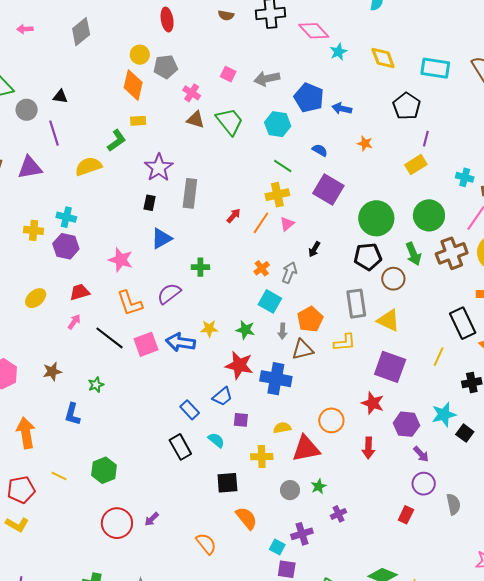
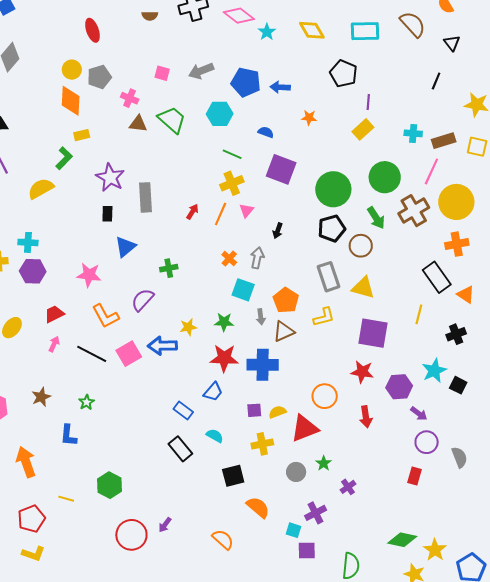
purple square: (241, 420) -> (254, 410), moved

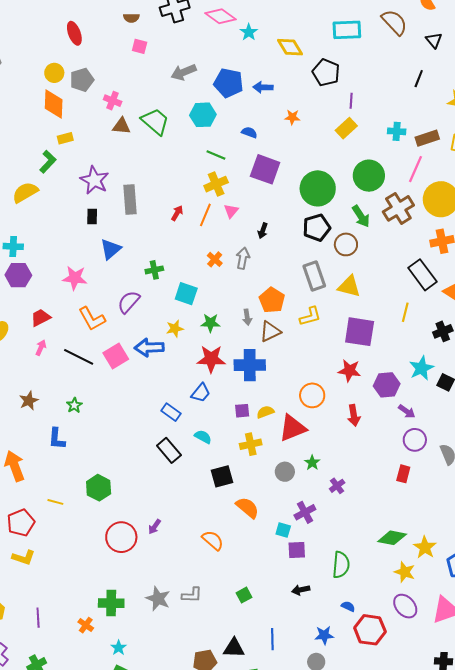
yellow diamond: (312, 30) -> (290, 47), moved
pink square: (162, 73) -> (140, 46), moved
cyan square: (243, 290) -> (186, 294), moved

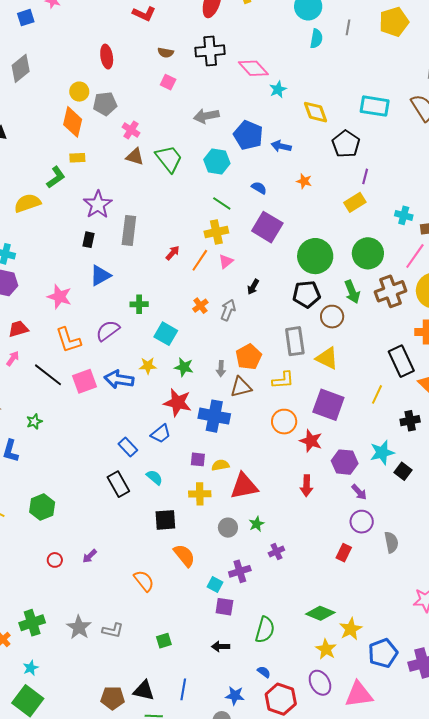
orange circle: (312, 395) -> (284, 422), moved
red circle: (121, 537) -> (55, 560), size x0.5
green cross: (111, 603) -> (32, 623), turned -30

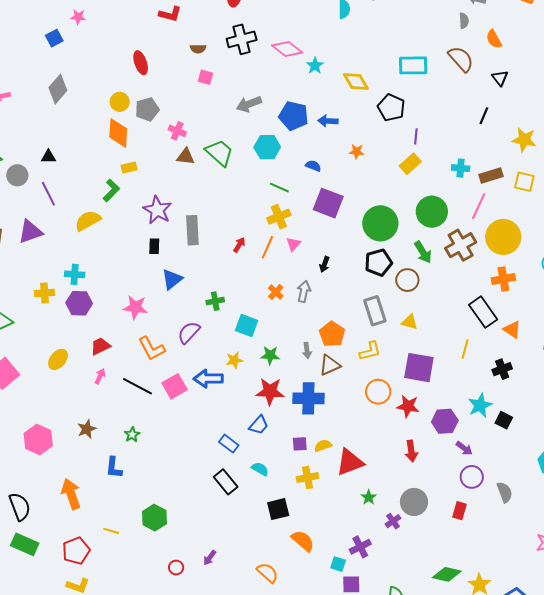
yellow triangle: (327, 358) -> (410, 322), size x0.7
gray circle: (228, 528) -> (414, 502), moved, size x1.4

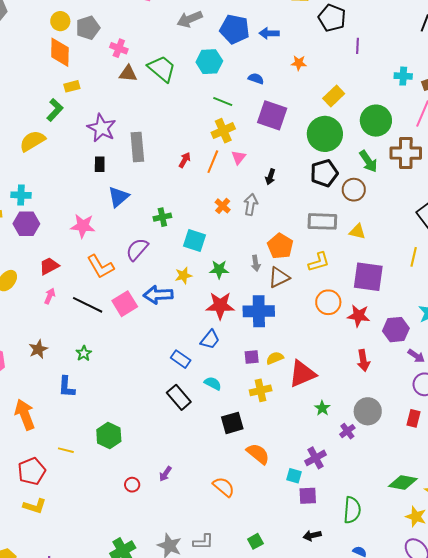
yellow rectangle: (410, 164) -> (334, 96), moved
brown cross: (461, 245) -> (406, 153), turned 32
gray rectangle: (375, 311) -> (322, 221), turned -68

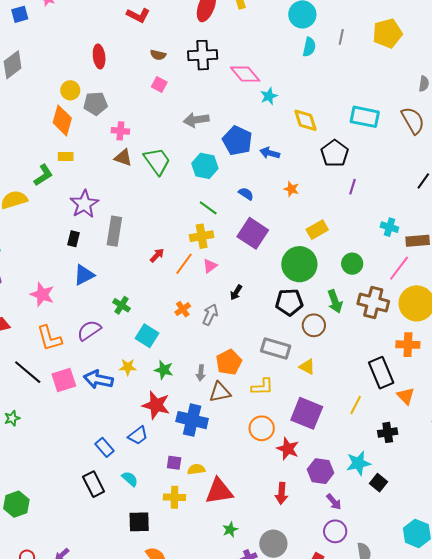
pink cross: (119, 48) -> (120, 131), turned -30
green circle: (376, 121) -> (352, 264), size x0.7
green cross: (162, 217) -> (122, 305), turned 30

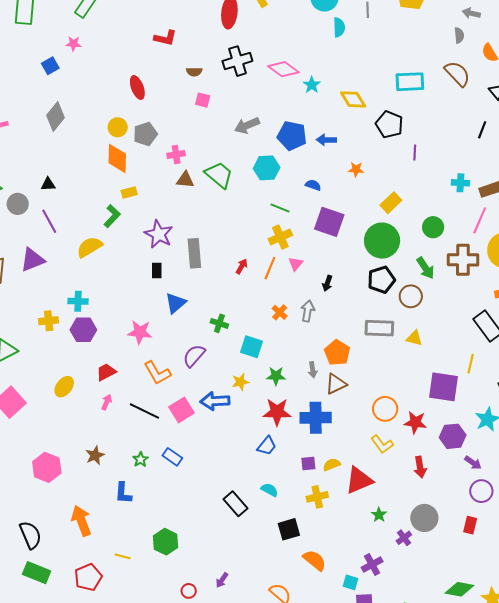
yellow L-shape: (262, 387) -> (382, 444), moved, turned 70
purple square: (307, 413) -> (443, 387), moved
blue rectangle: (105, 447) -> (172, 457), moved

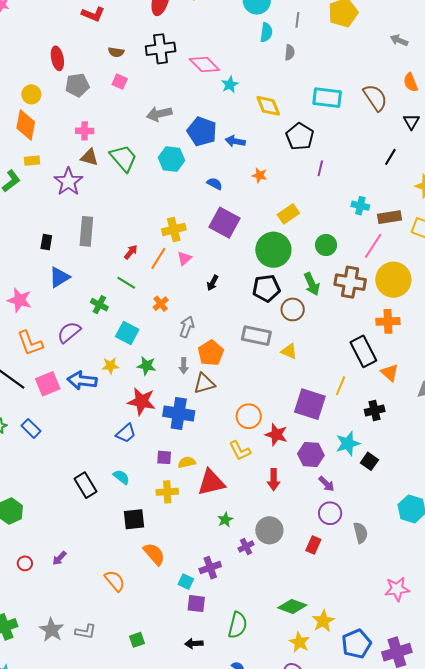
gray semicircle: (459, 35) -> (290, 52), moved
gray pentagon: (145, 134) -> (77, 85), moved
green line: (280, 208) -> (126, 283), moved
purple star: (159, 234) -> (68, 182), moved
gray arrow: (308, 311) -> (187, 327), moved

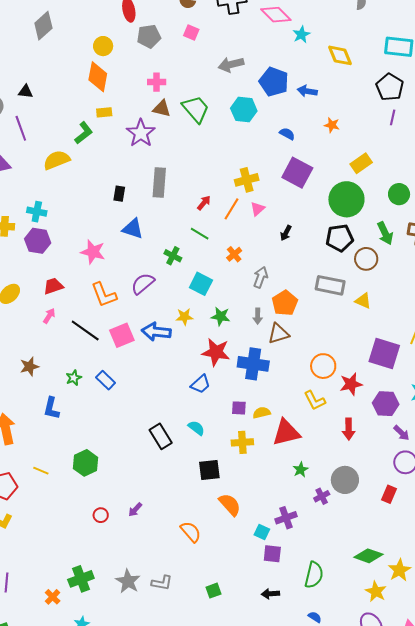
black pentagon: (300, 136) -> (390, 87), moved
blue triangle: (59, 277) -> (133, 229), turned 50
red star: (276, 435) -> (351, 384), turned -30

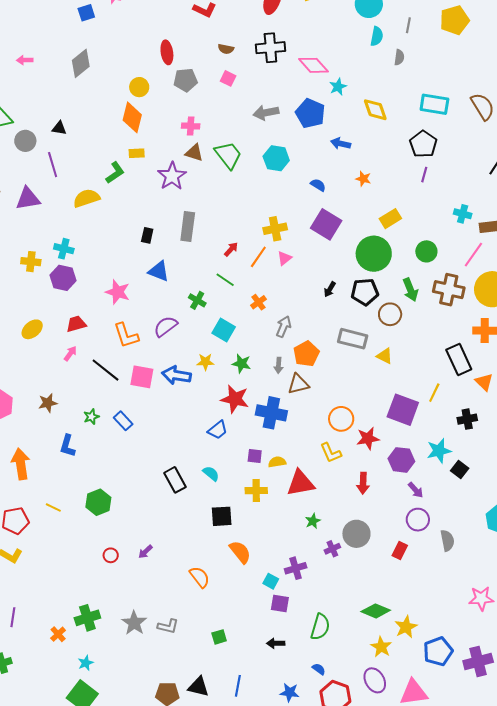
blue pentagon: (274, 82) -> (310, 113), moved
black arrow: (286, 233) -> (330, 289), moved
pink square: (122, 335) -> (142, 377), turned 30

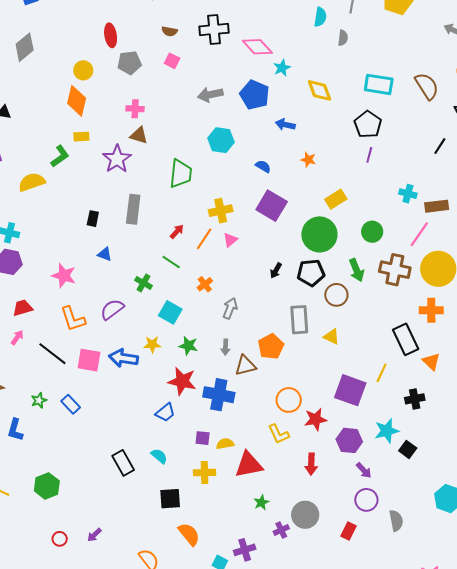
green trapezoid: (228, 155) -> (181, 174), moved, turned 44
blue triangle: (159, 271) -> (105, 254), size x0.7
gray rectangle: (353, 339) -> (299, 320), turned 72
orange pentagon: (306, 354) -> (271, 347), moved

